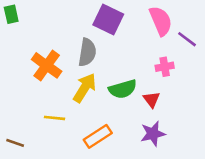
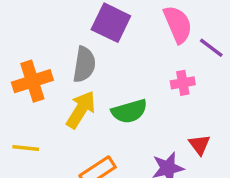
orange cross: (47, 65) -> (32, 81), turned 36
red triangle: (152, 100) -> (200, 145), moved
yellow line: (54, 118) -> (26, 148), moved

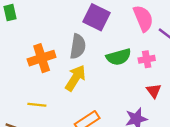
green semicircle: (129, 111) -> (119, 57), moved
red triangle: (200, 145) -> (154, 91), moved

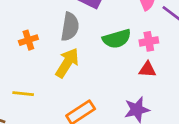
orange cross: (42, 58) -> (28, 40), size x0.6
red triangle: (154, 91) -> (147, 69), moved, turned -49

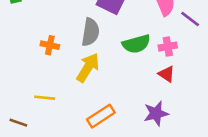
orange cross: (28, 40) -> (50, 45), turned 30
red triangle: (147, 69) -> (166, 74), turned 30

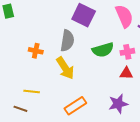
yellow arrow: (88, 68) -> (65, 68), turned 115
red triangle: (166, 74) -> (126, 73), turned -32
brown line: (18, 123) -> (20, 109), moved

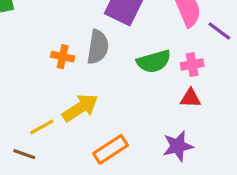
orange cross: (36, 51) -> (63, 57), moved
yellow arrow: (65, 68) -> (80, 108), moved, turned -90
yellow line: (32, 92) -> (42, 127), turned -35

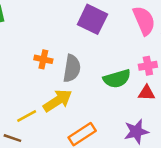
gray semicircle: (98, 47) -> (72, 68), moved
green semicircle: (154, 61) -> (117, 79), moved

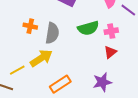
green semicircle: (117, 79) -> (88, 28), moved
red triangle: (147, 93) -> (110, 52), turned -40

